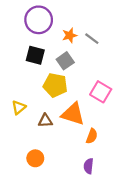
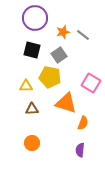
yellow triangle: (19, 107) -> (26, 86), moved, turned 40
brown triangle: (45, 121) -> (32, 109), moved

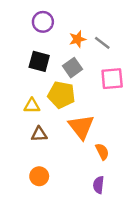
purple circle: (35, 18) -> (43, 22), size x0.7
pink square: (91, 83) -> (112, 79), moved, turned -36
orange triangle: (66, 103) -> (81, 127), turned 35
orange semicircle: (83, 123) -> (102, 152), turned -48

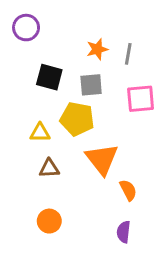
purple circle: (43, 22) -> (26, 28), moved
gray line: (102, 43) -> (128, 54), turned 63
gray square: (73, 68) -> (91, 85), turned 30

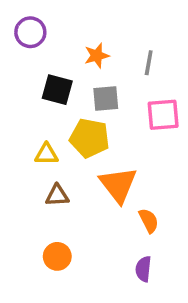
orange star: (97, 49) -> (97, 56), moved

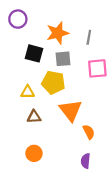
orange star: (97, 56) -> (58, 33), size x1.5

